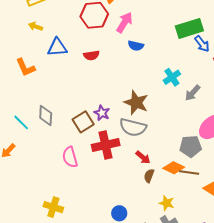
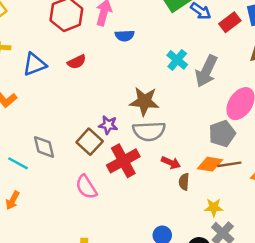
gray arrow: (193, 93) -> (206, 71), size x1.5

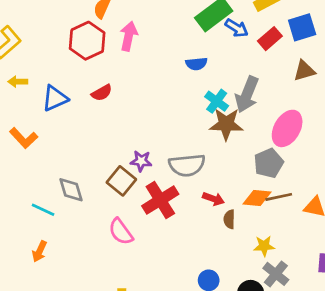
blue semicircle: (125, 36) -> (196, 64), moved
cyan cross: (177, 60) -> (217, 101), moved
brown star: (144, 101) -> (226, 124), moved

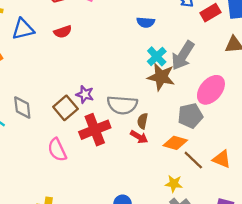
brown line: (279, 197) -> (193, 160), moved, turned 45
brown semicircle: (229, 219) -> (143, 121), moved

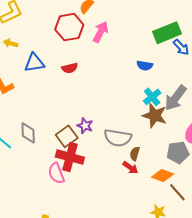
red cross: (95, 130) -> (70, 157), moved, turned 32

